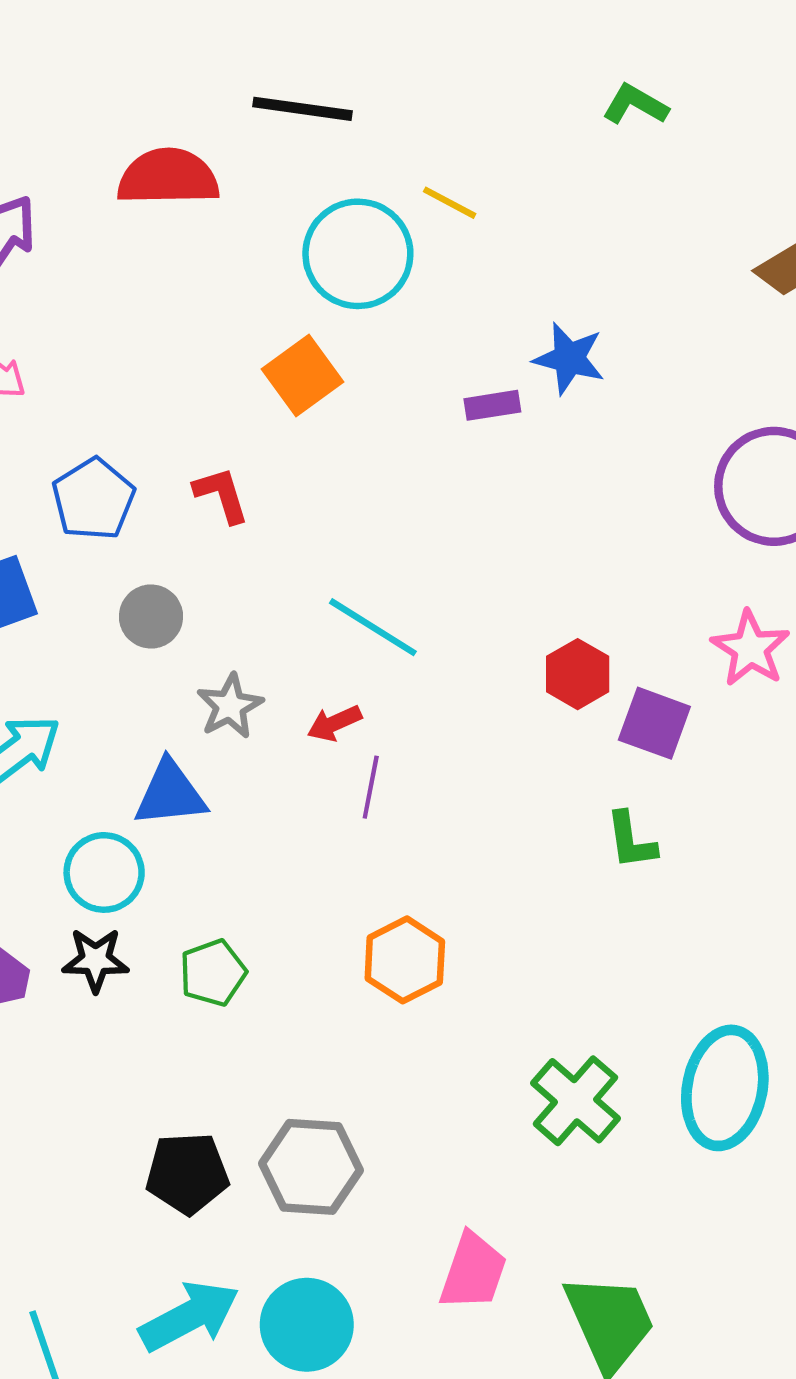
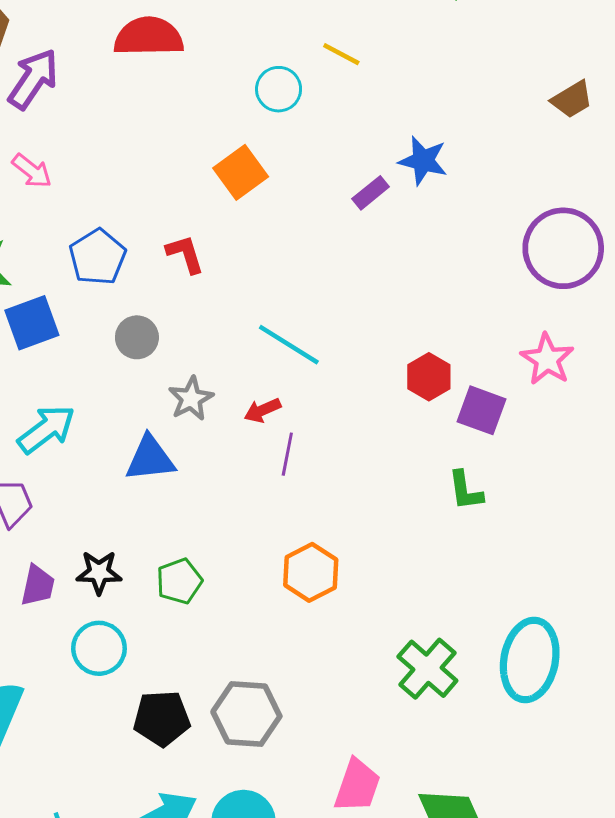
cyan circle: (358, 254) -> (279, 89), size x0.6
purple rectangle: (492, 405) -> (371, 193), turned -30
cyan circle: (104, 872) -> (99, 648), moved

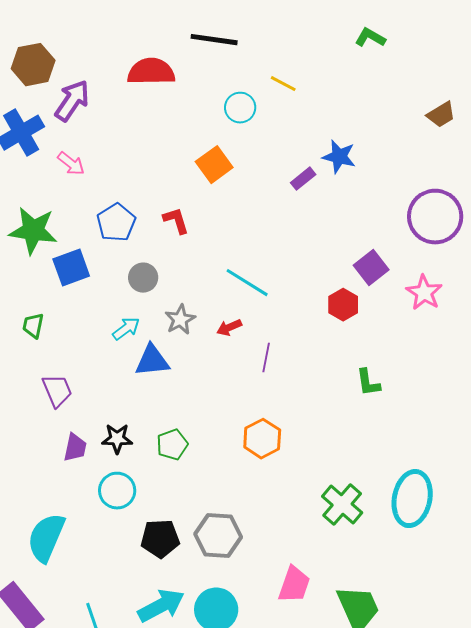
purple square: (481, 410) -> (371, 268), moved, turned 32
cyan arrow: (46, 429) -> (126, 329), moved, size x0.7
purple line: (287, 454) -> (266, 358), moved

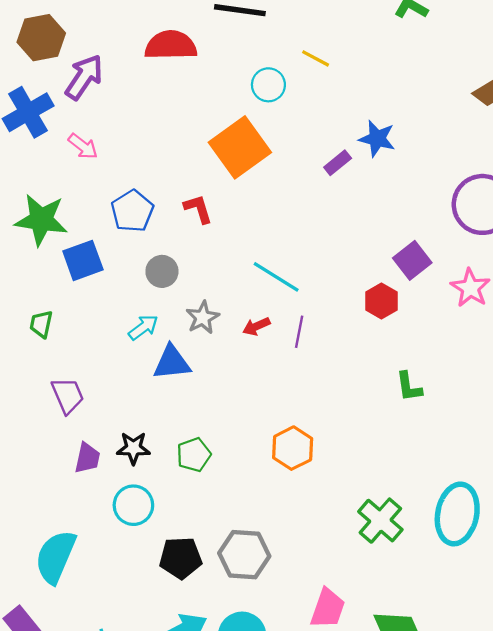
orange square: (214, 165) -> (240, 147), size x1.5
purple line: (266, 358) -> (299, 332), moved

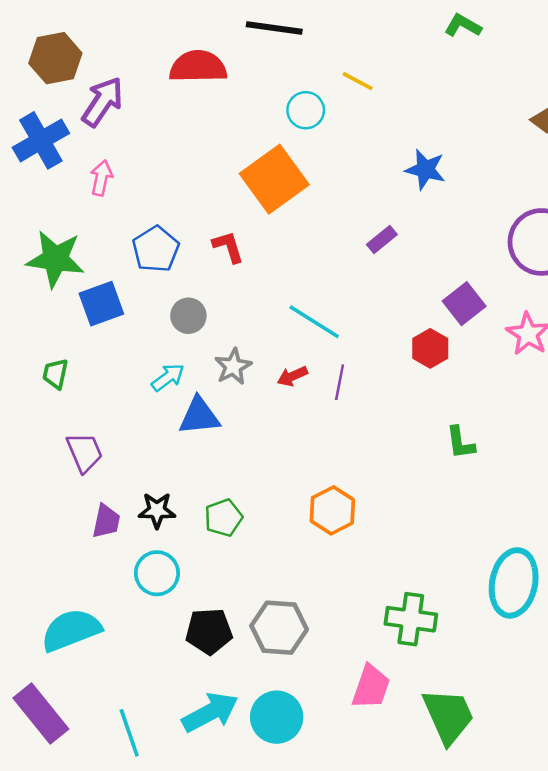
pink arrow: (83, 146) -> (101, 178), turned -116
purple rectangle: (338, 163) -> (382, 240), moved
green cross: (380, 521) -> (411, 619), moved, turned -33
cyan semicircle: (55, 557) -> (71, 630), turned 46

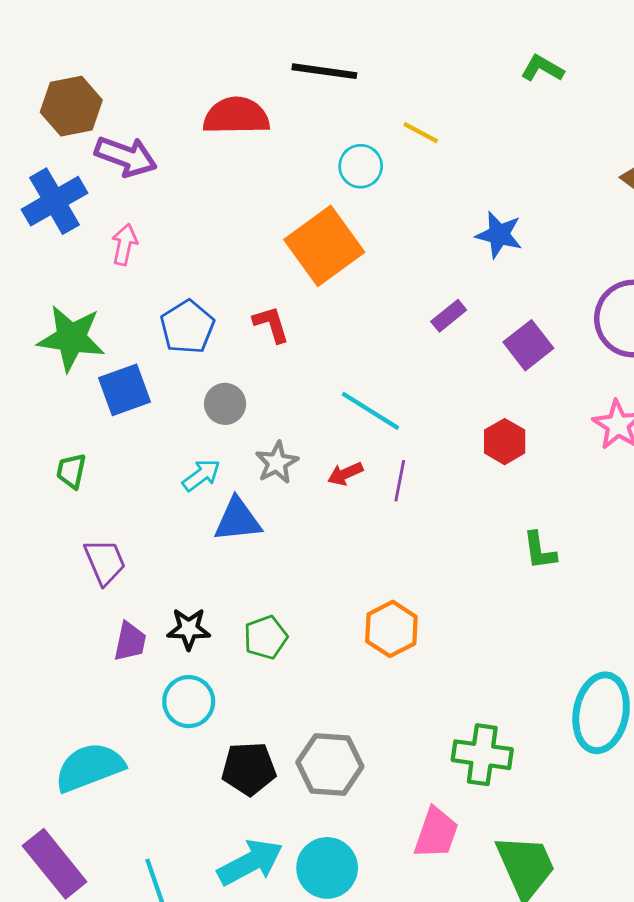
purple arrow: (103, 102) -> (126, 156), turned 76
purple square: (464, 304) -> (528, 345), moved

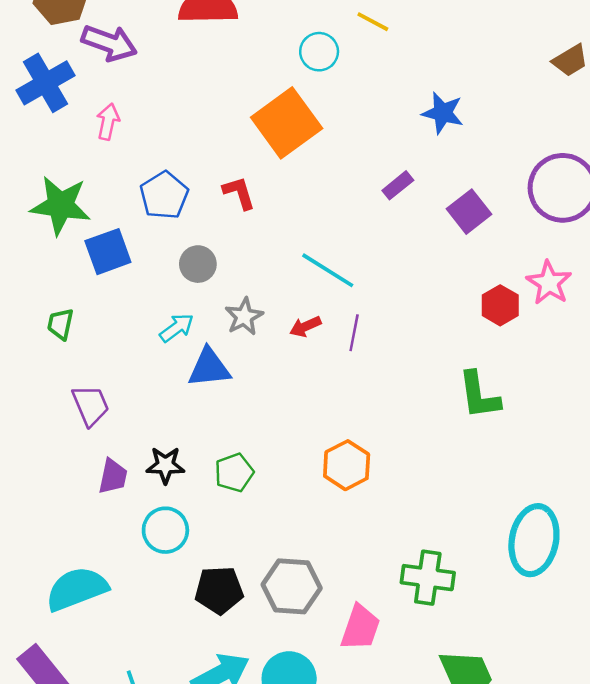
red hexagon: (505, 442) -> (500, 305), moved
green L-shape: (540, 551) -> (479, 395), size x1.4
pink trapezoid: (436, 833) -> (360, 628), moved

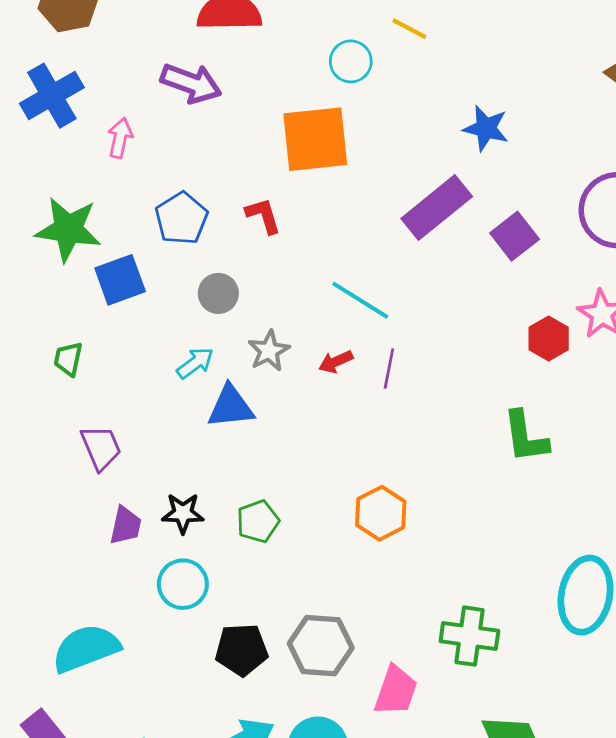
purple arrow: (109, 43) -> (191, 83), moved
orange square: (287, 123) -> (315, 139), turned 30
purple rectangle: (398, 185) -> (437, 207), size x2.0

